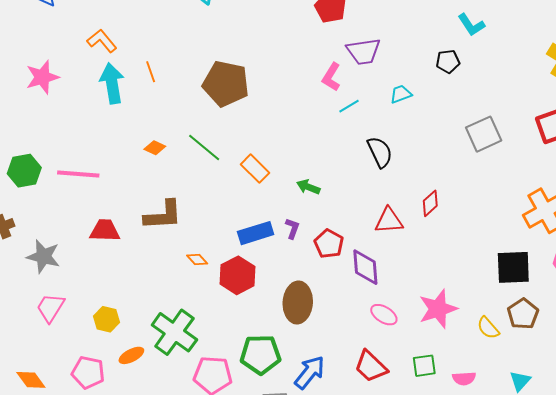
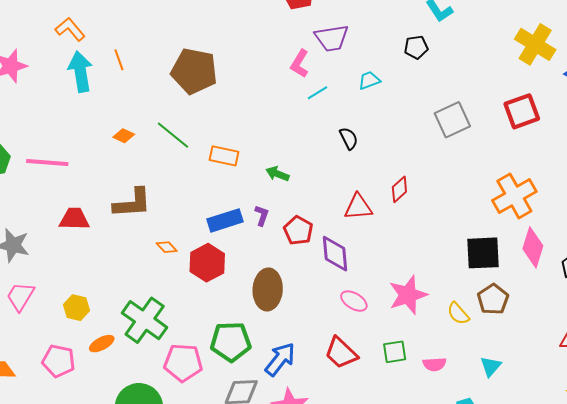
black semicircle: (380, 152) -> (349, 138), size x0.7
orange rectangle: (255, 169) -> (224, 156), turned -32

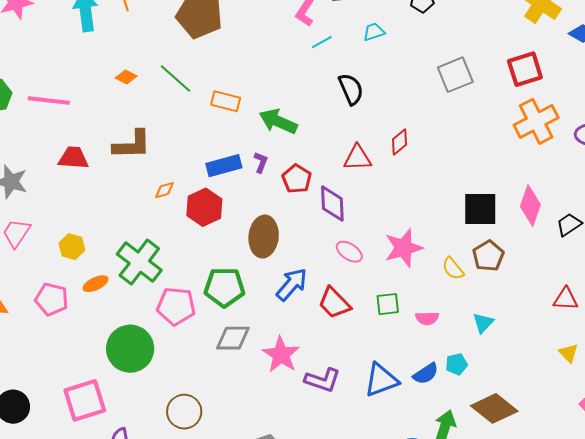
black semicircle: (349, 138) -> (351, 89), size x1.4
green arrow: (277, 174) -> (278, 121), size x1.6
orange cross: (514, 196) -> (536, 121), moved
orange diamond: (167, 247) -> (164, 190), turned -65
blue arrow: (280, 359) -> (292, 284), moved

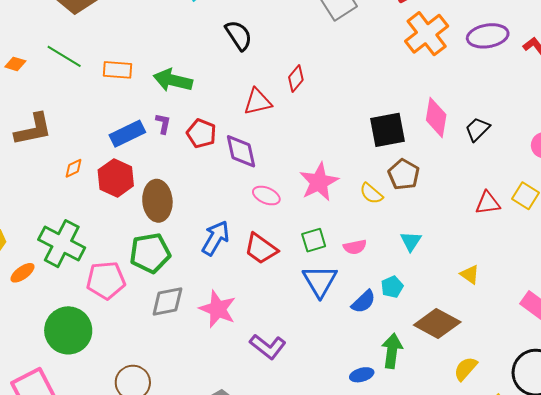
brown ellipse: (264, 237) -> (157, 201), moved
yellow triangle: (568, 353) -> (470, 275), moved
purple L-shape: (323, 380) -> (268, 347), moved, turned 30
blue triangle: (381, 380) -> (320, 281), moved, turned -30

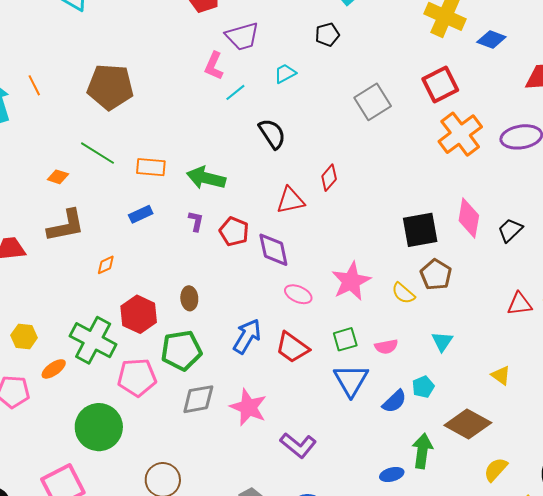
orange diamond: (15, 64) -> (58, 177), moved
blue rectangle: (127, 134) -> (141, 214), moved, size x0.7
red hexagon: (116, 178) -> (139, 314), moved
brown ellipse: (157, 201) -> (189, 298), size x0.6

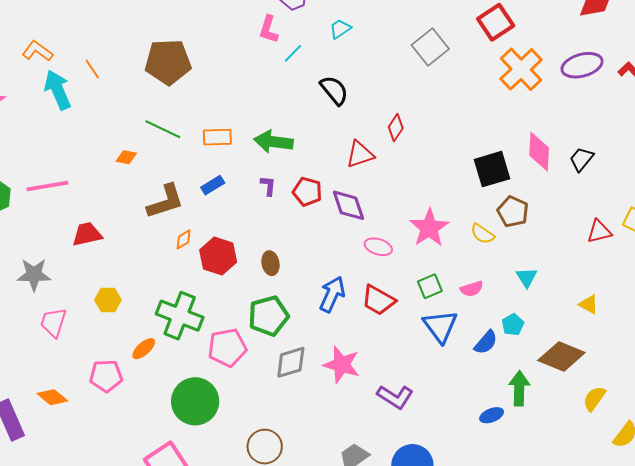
brown L-shape: (66, 226) -> (165, 201), moved
red hexagon: (139, 314) -> (218, 256), moved
yellow hexagon: (24, 337) -> (108, 300), moved

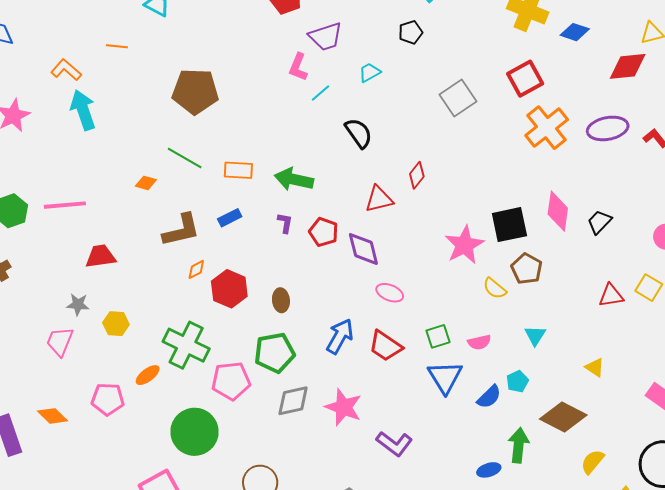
orange line: (92, 69) -> (117, 46), moved, turned -55
pink star: (429, 228) -> (464, 245), moved
gray star: (34, 275) -> (78, 305), moved, size x0.7

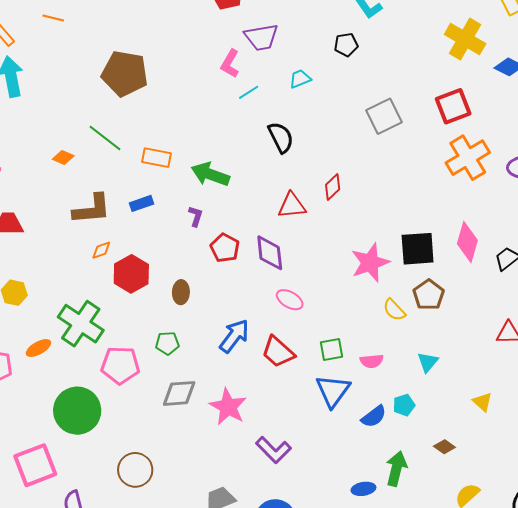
red pentagon: (324, 232) -> (225, 248), moved
green pentagon: (275, 353) -> (167, 343), size x0.6
brown diamond: (563, 417) -> (444, 447), size x0.5

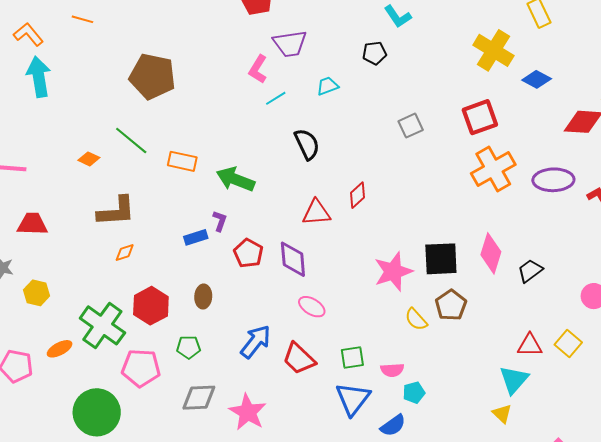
gray square: (384, 116) -> (411, 126), size x0.7
blue rectangle: (141, 203) -> (196, 237), moved
red hexagon: (131, 274) -> (151, 306), moved
cyan triangle: (428, 362) -> (514, 380), moved, size x1.4
cyan pentagon: (404, 405) -> (414, 393), moved

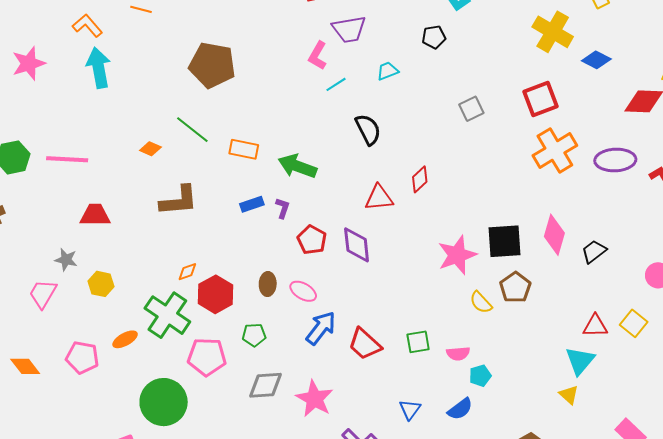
blue rectangle: (196, 237) -> (252, 204), moved
orange diamond: (125, 252) -> (187, 272), moved
pink ellipse: (312, 307) -> (303, 291), moved
blue triangle: (353, 399) -> (410, 409), moved, size x0.6

